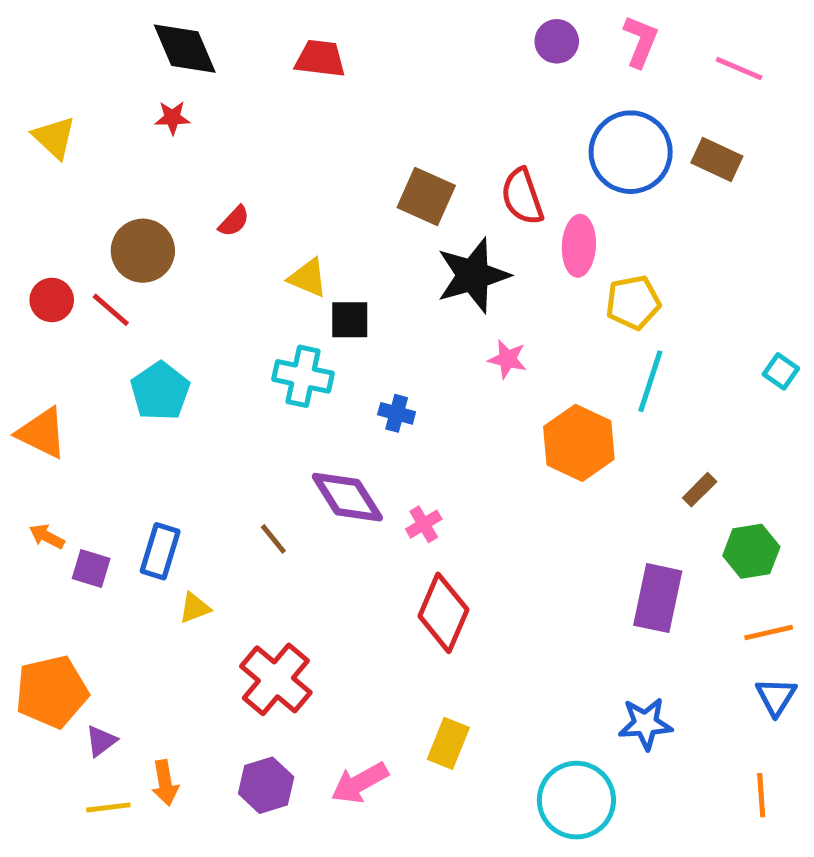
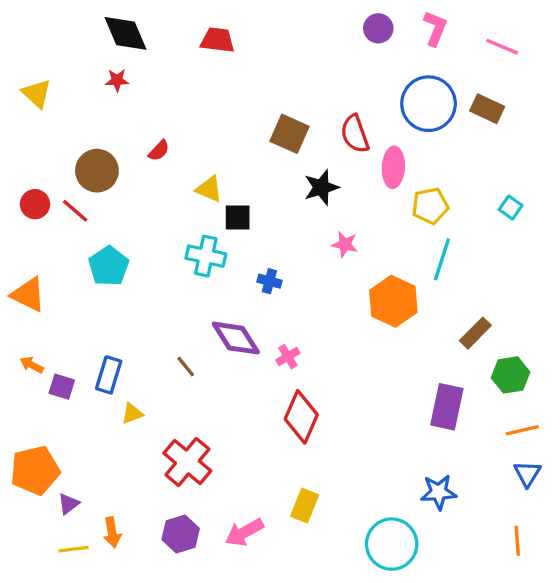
black star: (473, 275) -> (321, 187), size x0.7
cyan square: (781, 371) -> (511, 207), moved
brown rectangle: (700, 490) -> (475, 333), size x1.4

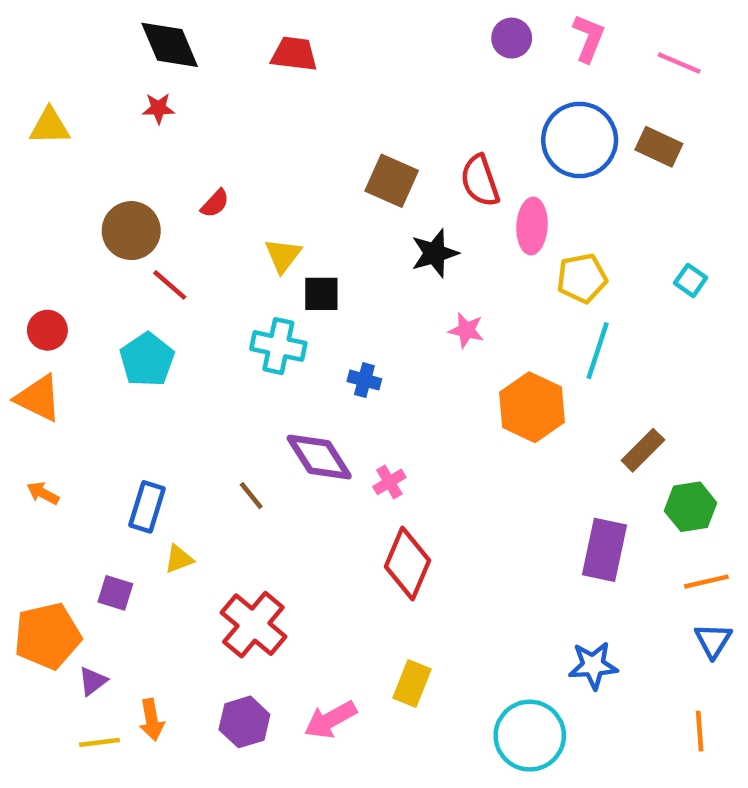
yellow triangle: (37, 94) -> (50, 126), turned -44
yellow triangle: (209, 189) -> (283, 255), turned 44
red circle: (35, 204) -> (47, 330), moved
red line: (75, 211) -> (170, 285), moved
purple square: (62, 387) -> (115, 593), moved

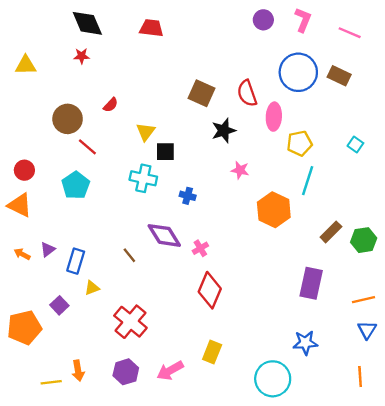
green hexagon: (691, 507) -> (364, 240), moved
purple square: (115, 593) -> (59, 305), turned 30
purple triangle: (93, 681) -> (48, 249), moved

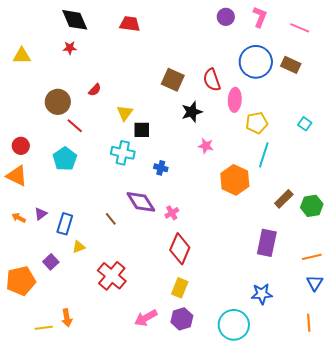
yellow rectangle: (212, 352) -> (180, 288), moved
purple hexagon: (126, 372) -> (182, 319), moved

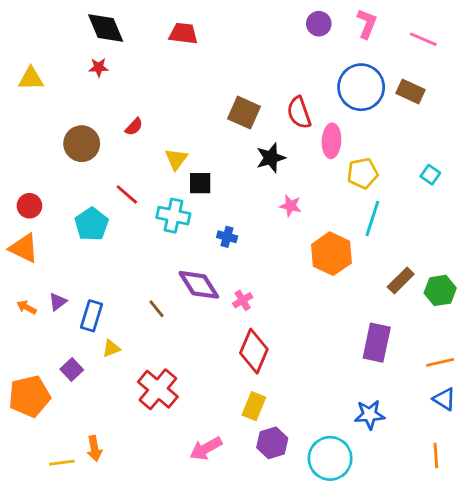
red line: (75, 126) -> (127, 194), moved
blue triangle: (315, 283) -> (444, 399), turned -30
purple hexagon: (182, 319) -> (272, 443), moved

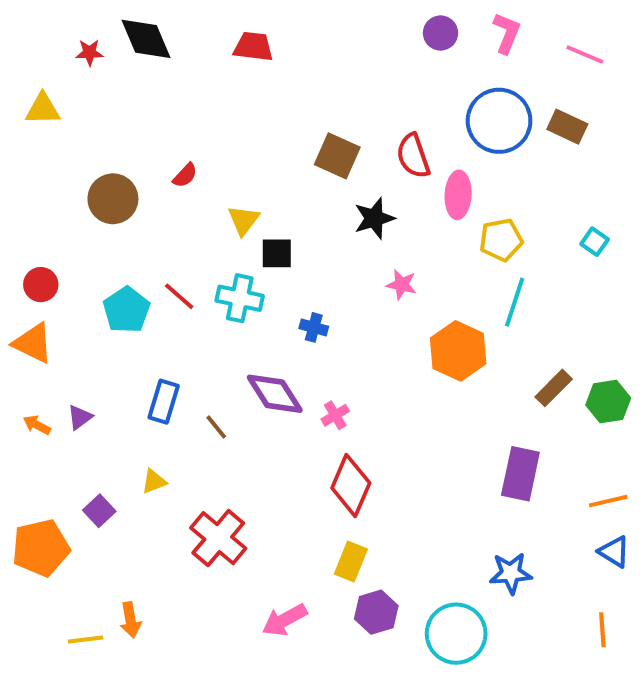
red star: (99, 67) -> (90, 53), moved
red line: (127, 194) -> (179, 296), moved
blue rectangle: (92, 316) -> (164, 402), moved

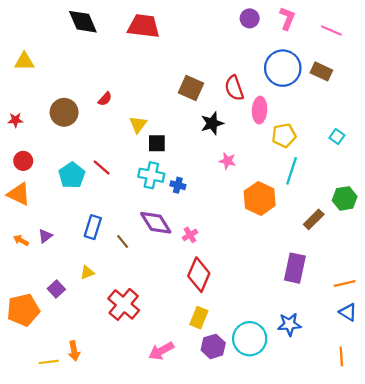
red trapezoid: (253, 47) -> (144, 26), size x1.4
red star: (90, 53) -> (15, 120), moved
cyan cross: (240, 298) -> (151, 175), moved
green hexagon: (608, 402) -> (345, 198), moved
cyan circle: (456, 634) -> (250, 339), moved

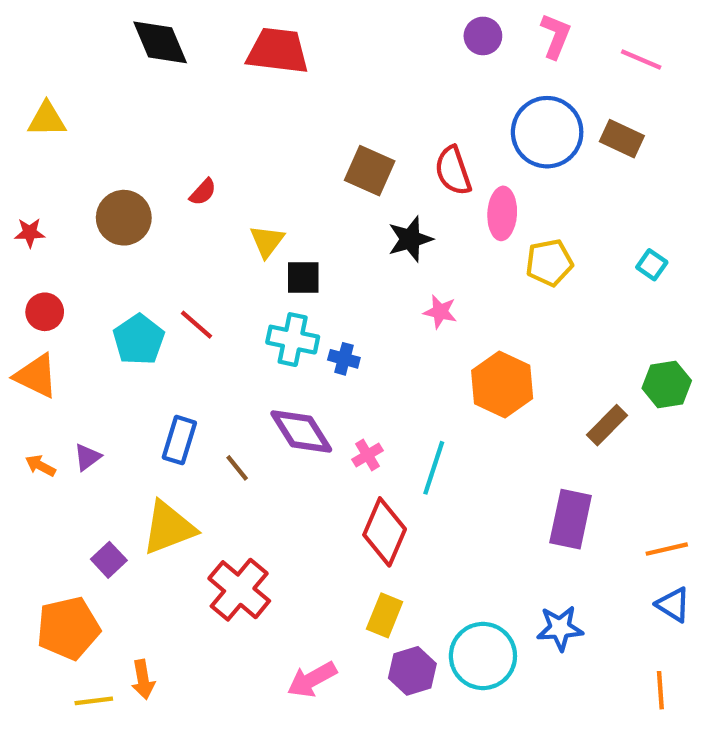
cyan line: (292, 171) -> (434, 468), moved
yellow triangle: (87, 272) -> (169, 528), size x2.0
orange pentagon: (23, 310) -> (68, 628), moved

